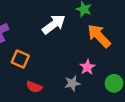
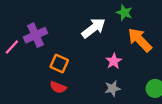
pink star: (87, 67) -> (114, 61), moved
red semicircle: (34, 87) -> (58, 87), moved

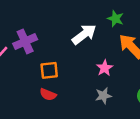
orange square: (59, 64) -> (49, 70), turned -30

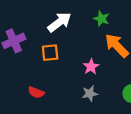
white arrow: (84, 34) -> (59, 22), moved
orange square: (49, 70) -> (50, 53), moved

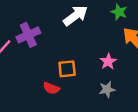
orange square: (50, 53) -> (67, 69), moved

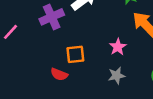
purple cross: (28, 35) -> (52, 17), moved

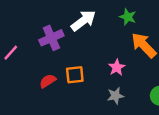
red semicircle: (59, 74) -> (48, 81), moved, turned 126

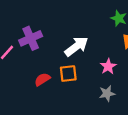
white arrow: (83, 21) -> (76, 47), moved
purple cross: (51, 38) -> (31, 38), moved

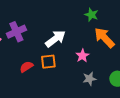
gray star: (107, 93) -> (89, 79), moved

